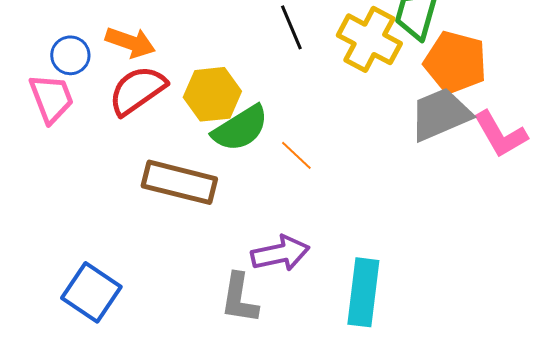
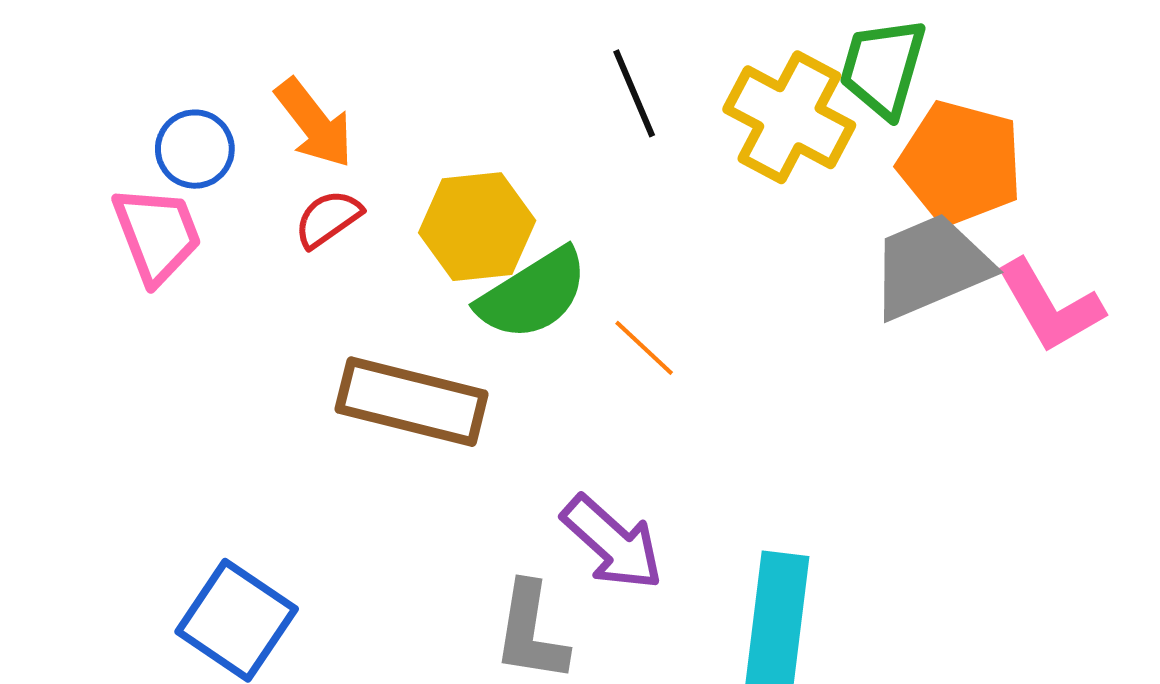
orange arrow: (130, 42) -> (314, 123), turned 33
red semicircle: (137, 90) -> (328, 219), size x0.6
purple arrow: (280, 253) -> (612, 543), turned 54

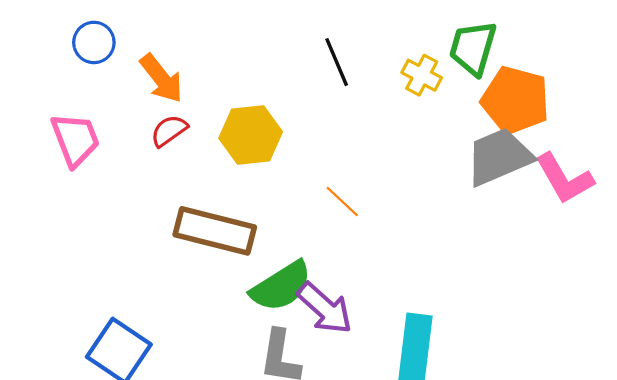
yellow cross: (789, 117) -> (422, 75), size x0.6
blue circle: (195, 149) -> (94, 42), moved
green semicircle: (533, 294) -> (281, 286), moved

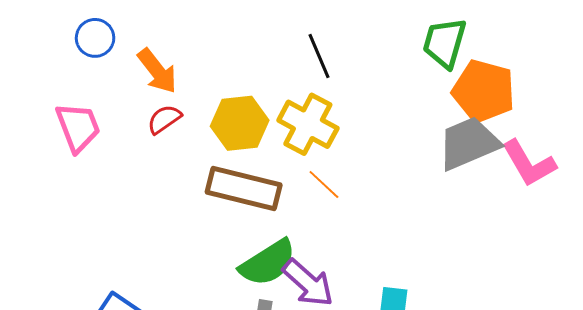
yellow cross: (422, 75) -> (308, 124), moved, size x1.6
brown rectangle: (215, 231) -> (244, 189), moved

